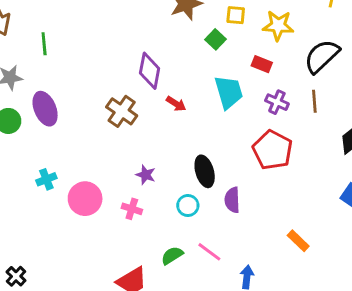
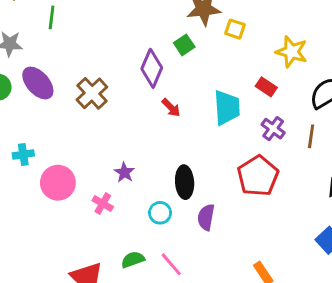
yellow square: (236, 15) -> (235, 29), moved
green square: (215, 39) -> (184, 45), moved
purple ellipse: (45, 109) -> (38, 83), turned -32
brown cross: (122, 111) -> (92, 93), moved

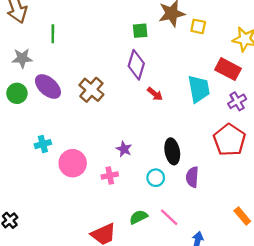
green square: (184, 45) -> (140, 31), moved, turned 35
red rectangle: (266, 87) -> (228, 69), size x1.5
purple cross: (273, 129) -> (237, 101), turned 30
pink cross: (103, 204) -> (110, 176), turned -35

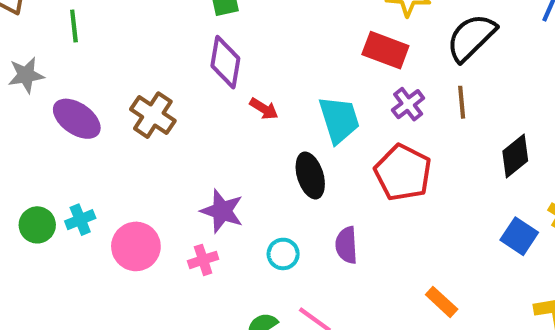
cyan trapezoid: (199, 89) -> (339, 120), moved
green circle: (17, 93) -> (37, 225), moved
purple star: (124, 149) -> (222, 211), size x1.5
black ellipse: (172, 151) -> (310, 176), moved

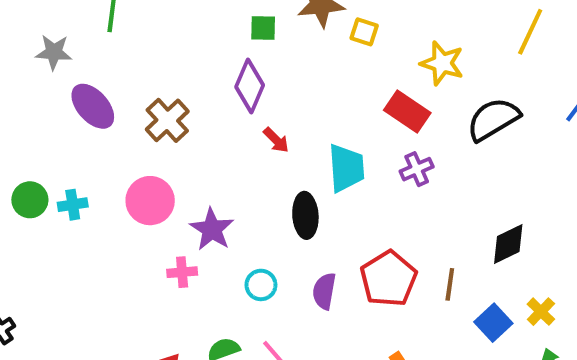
brown line: (462, 102) -> (450, 284), moved
red pentagon: (403, 173) -> (389, 279), moved
pink circle: (136, 246) -> (150, 201), moved

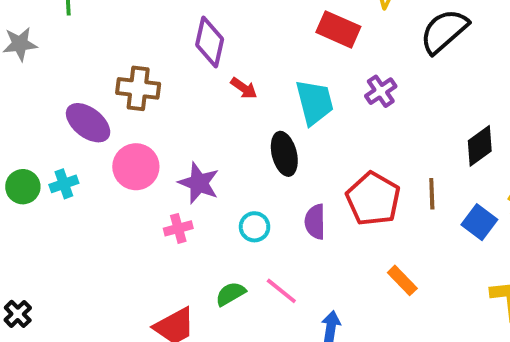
purple ellipse: (93, 106) -> (88, 123), moved
red rectangle: (407, 112) -> (338, 29), moved
brown cross: (167, 120) -> (138, 88), turned -30

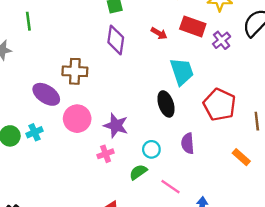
red arrow: (244, 88) -> (159, 33), moved
purple cross: (381, 91) -> (222, 40), moved
red pentagon: (373, 199) -> (220, 105), moved
orange rectangle: (402, 280) -> (241, 157), moved
green semicircle: (231, 294) -> (138, 172), moved

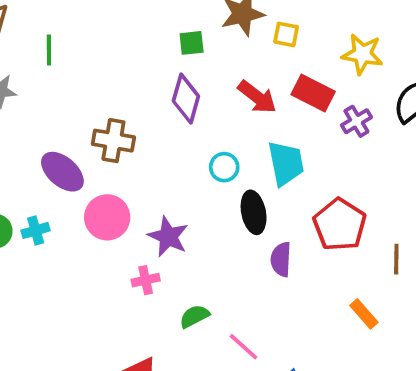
red arrow: (159, 33) -> (257, 97), size x1.5
purple semicircle: (188, 143) -> (281, 259), moved
cyan circle: (151, 149) -> (224, 167), moved

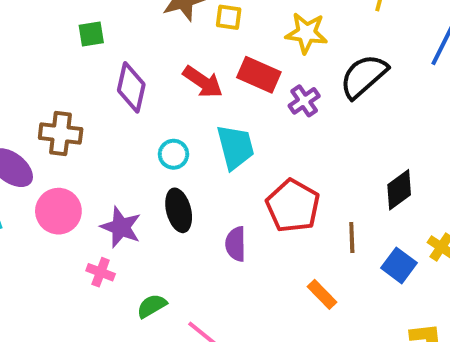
green square: (192, 43) -> (91, 34), moved
black ellipse: (254, 212) -> (179, 210), moved
pink cross: (146, 280) -> (101, 272), turned 36

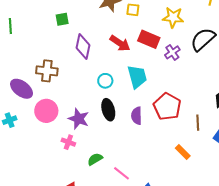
purple semicircle: (236, 244) -> (137, 116), moved

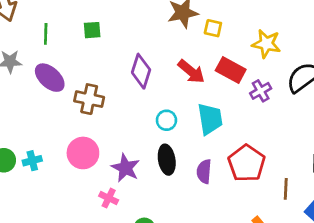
green square: (62, 19) -> (92, 30), moved
purple ellipse: (22, 89) -> (50, 78), moved

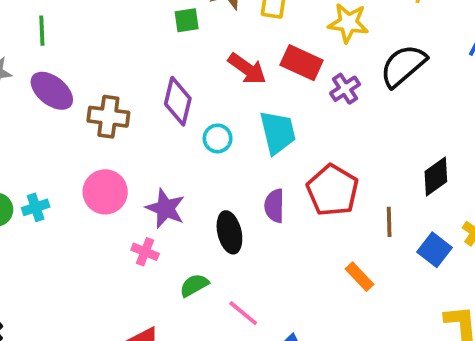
green square: (92, 30) -> (187, 20), moved
purple diamond: (141, 71) -> (178, 101), moved
black ellipse: (167, 160) -> (229, 232), moved

